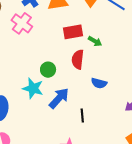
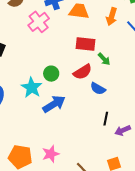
red semicircle: (78, 59) -> (83, 72), turned -144
blue semicircle: (99, 83) -> (98, 89), moved
black line: (82, 115) -> (106, 119), moved

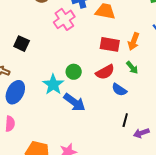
orange arrow: (112, 17) -> (134, 41), moved
green arrow: (104, 59) -> (132, 68), moved
blue arrow: (54, 104) -> (74, 102), turned 65

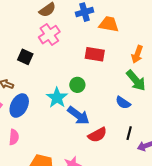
pink cross: (64, 19) -> (49, 35), moved
red rectangle: (110, 44) -> (95, 54), moved
green arrow: (132, 68) -> (136, 80), size x1.6
red semicircle: (105, 72) -> (97, 135), moved

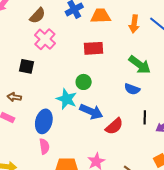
orange arrow: (137, 54) -> (134, 24), moved
blue ellipse: (19, 106) -> (44, 121), moved
pink semicircle: (14, 137) -> (44, 146), moved

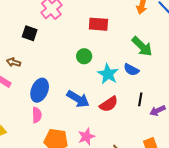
cyan star: (67, 99) -> (108, 74), moved
blue arrow: (91, 112) -> (78, 99), moved

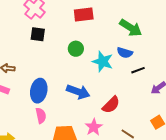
black square: (30, 33) -> (38, 34), moved
black line: (140, 99) -> (138, 70), moved, turned 72
red semicircle: (109, 104) -> (111, 105), moved

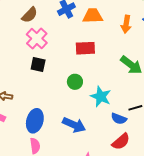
blue semicircle: (125, 53) -> (119, 119), moved
red semicircle: (111, 105) -> (121, 142), moved

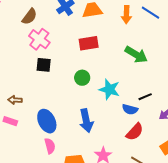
blue ellipse: (35, 121) -> (47, 121), turned -35
blue arrow: (74, 125) -> (86, 121), turned 60

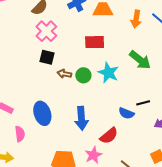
cyan star: (109, 89) -> (108, 73), moved
brown arrow: (15, 100) -> (64, 74), moved
red semicircle: (135, 132) -> (109, 136), moved
pink semicircle: (50, 146) -> (20, 134), moved

